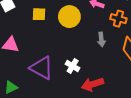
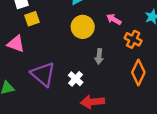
yellow square: (39, 14) -> (32, 19), moved, turned -32
gray arrow: (101, 40) -> (99, 56), moved

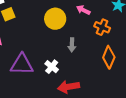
purple triangle: (43, 74) -> (22, 64), turned -35

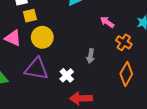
yellow circle: (55, 19) -> (42, 37), moved

